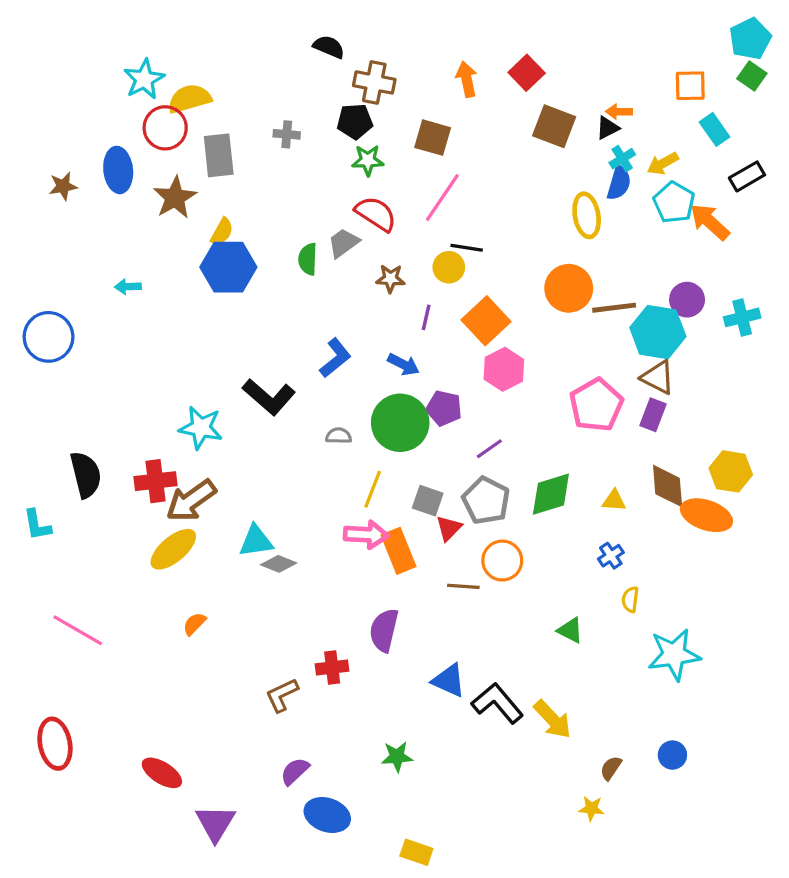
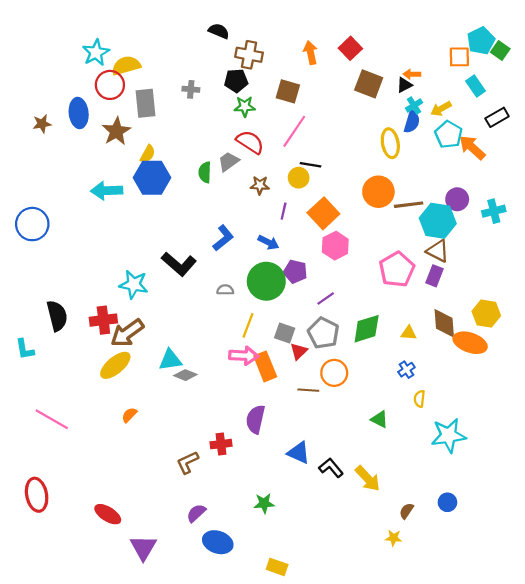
cyan pentagon: (750, 39) -> (481, 41), moved
cyan arrow: (128, 287) -> (107, 191), moved, size x1.8
black L-shape: (497, 703) -> (331, 468), size x0.7

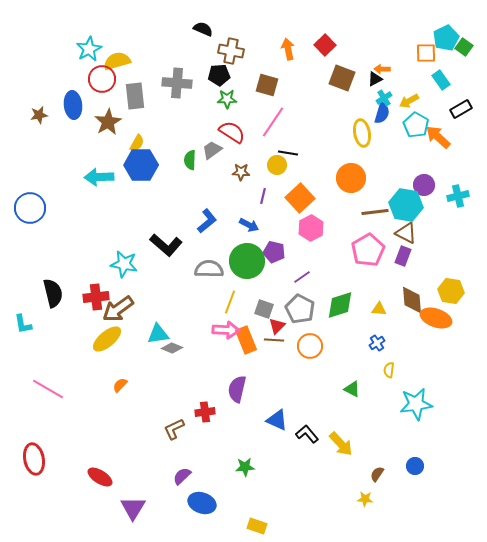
gray cross: (191, 89) -> (177, 83), size x1.8
brown line: (409, 205) -> (375, 212), moved
gray semicircle: (225, 290) -> (209, 269), size x1.8
brown line: (308, 390) -> (274, 340), moved

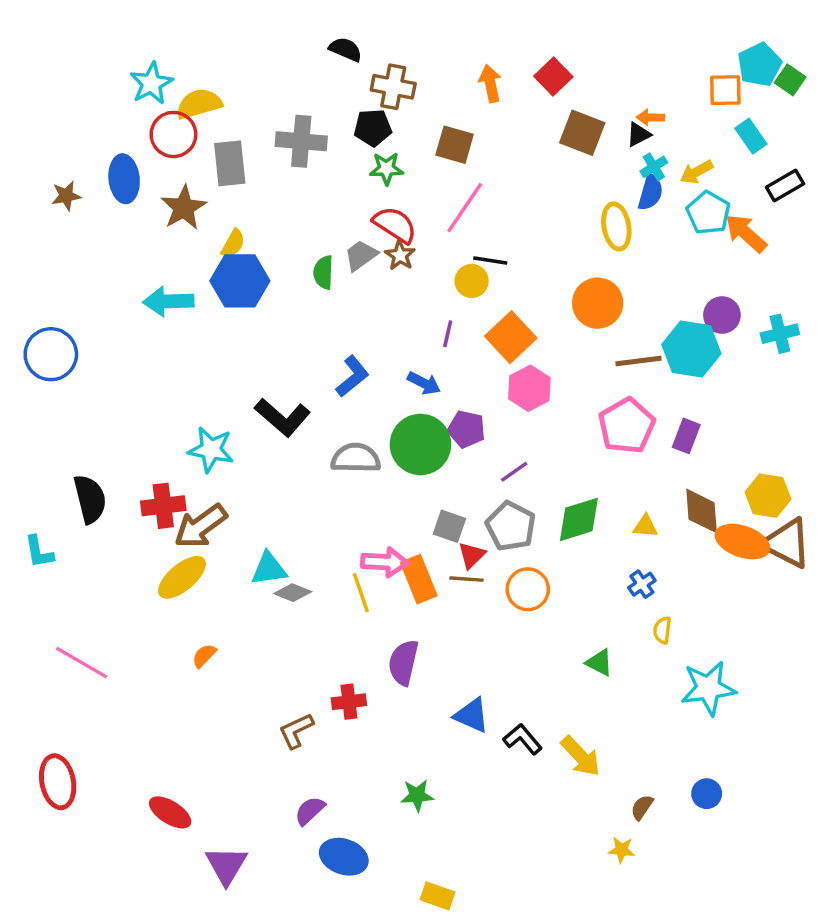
brown star: (241, 172) -> (400, 255), moved, turned 30
brown triangle: (406, 233) -> (787, 543), moved, size x1.4
yellow line: (230, 302) -> (361, 593), moved, turned -40

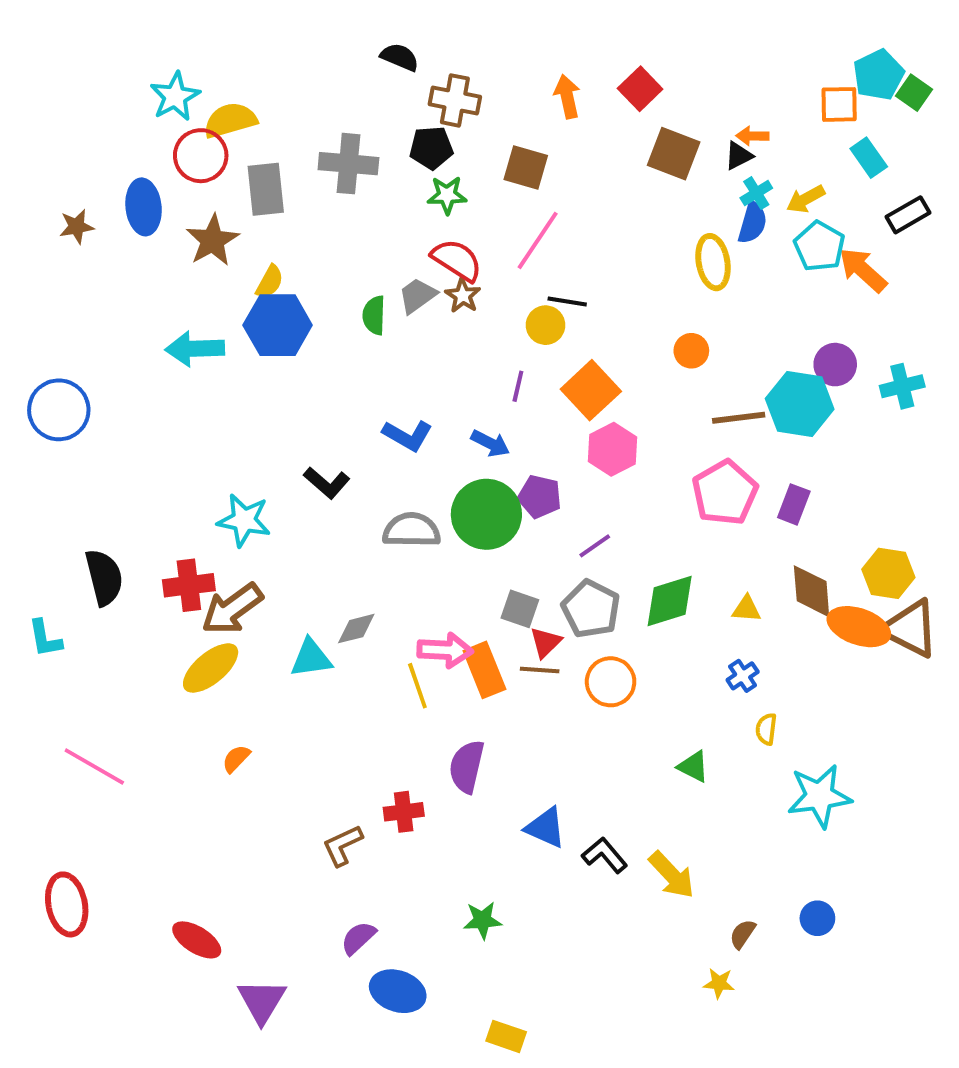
orange circle: (598, 303) -> (691, 351), size x0.6
blue L-shape: (352, 376) -> (408, 435), turned 69
black L-shape: (282, 417) -> (327, 483), size x0.7
gray diamond: (293, 593) -> (356, 629), moved, turned -36

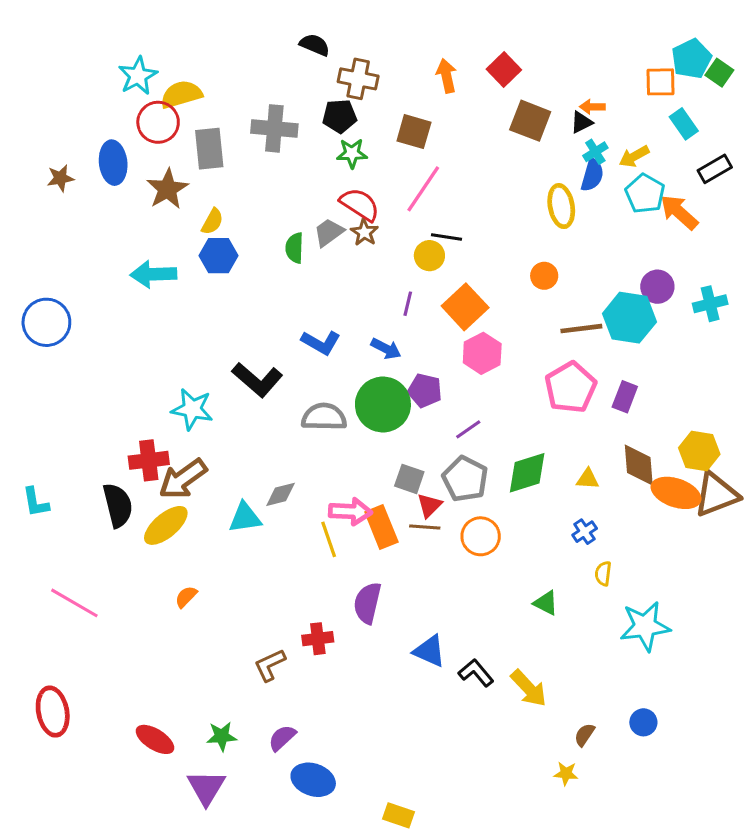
blue hexagon: (278, 325) -> (219, 256), size x0.7
black L-shape: (327, 483) -> (257, 380), size x1.4
black semicircle: (104, 577) -> (118, 505), moved
brown triangle: (910, 629) -> (716, 494), turned -48
green star: (482, 920) -> (222, 736), moved

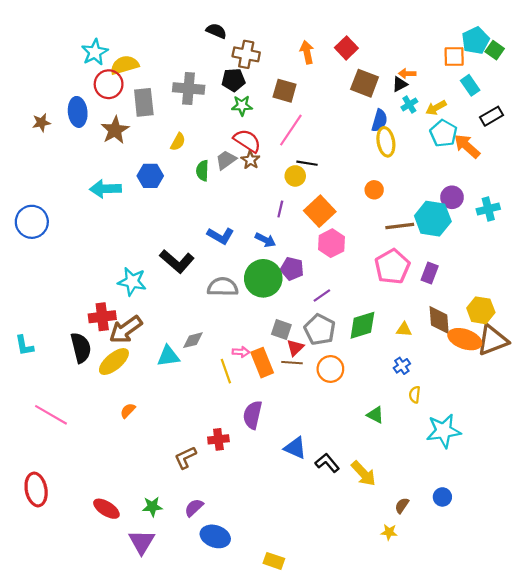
blue semicircle: (592, 175) -> (379, 120), moved
yellow semicircle: (212, 222) -> (178, 142), moved
pink arrow: (350, 511) -> (241, 352), size x0.6

